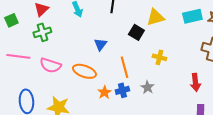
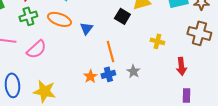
yellow cross: (159, 57) -> (157, 41), moved
pink semicircle: (50, 65) -> (36, 49), turned -60
orange ellipse: (84, 71) -> (59, 19), moved

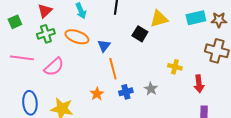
yellow cross: (157, 41) -> (175, 67), moved
orange line: (110, 51) -> (113, 69), moved
orange star: (90, 76) -> (97, 94), moved

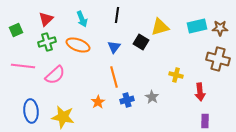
blue triangle: (104, 46) -> (114, 47), moved

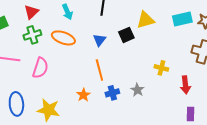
black square: (141, 42) -> (126, 35), turned 35
pink semicircle: (55, 75) -> (40, 68), turned -30

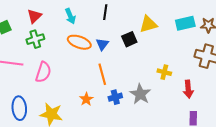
orange ellipse: (63, 38) -> (79, 42), moved
gray star: (137, 90) -> (140, 94), size x1.5

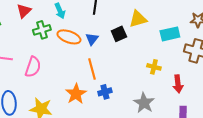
cyan rectangle: (185, 23) -> (170, 34), moved
green cross: (35, 39) -> (42, 30), moved
gray star: (140, 94) -> (144, 103), moved
orange star: (86, 99) -> (76, 94), size x1.5

